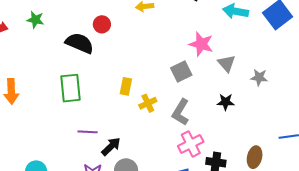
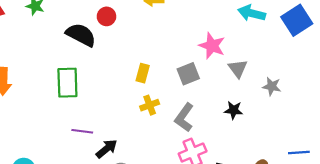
yellow rectangle: (126, 86) -> (143, 73), moved

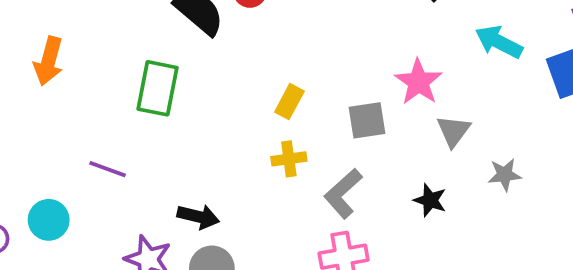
gray star: (272, 86) -> (505, 175), turned -30
purple line: (82, 131) -> (108, 169), moved
black arrow: (107, 149) -> (198, 217), turned 40

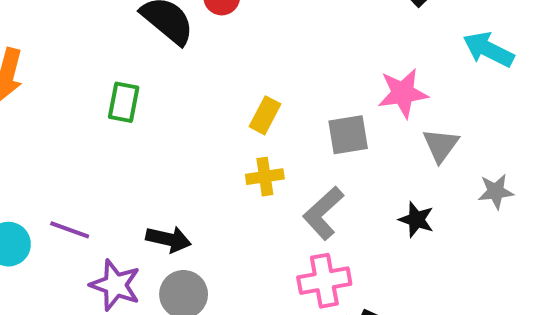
pink star: (418, 82) -> (403, 93), turned 30
green rectangle: (157, 88) -> (124, 102), size x0.7
purple line: (108, 169) -> (70, 230), moved

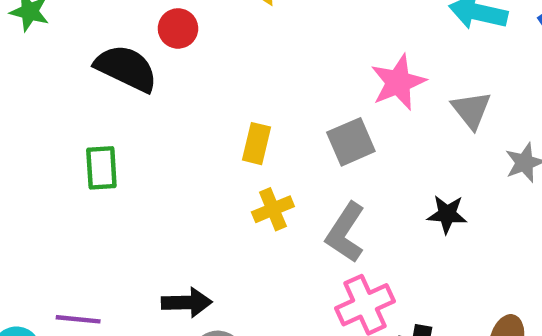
gray triangle: (441, 145) -> (471, 110), moved

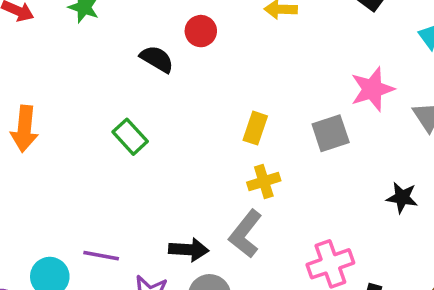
black semicircle: (126, 68) -> (157, 59), size x0.7
green rectangle: (101, 168) -> (130, 137), turned -44
gray L-shape: (345, 233) -> (245, 234), moved

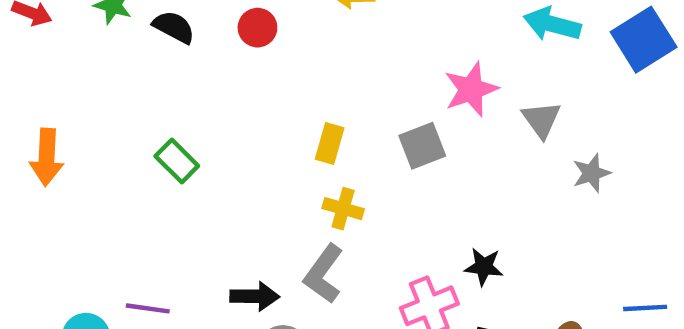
black semicircle: (157, 59) -> (174, 27), moved
yellow cross: (264, 181) -> (343, 209), turned 36
black star: (402, 198) -> (484, 267), moved

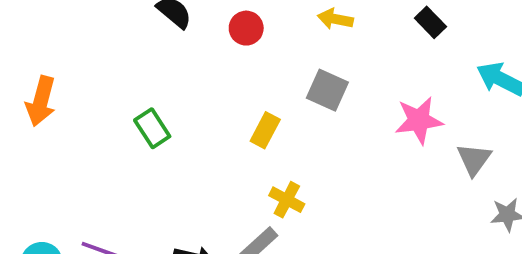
yellow rectangle: (330, 144) -> (265, 130), moved
gray square: (422, 146) -> (327, 90), moved, turned 33

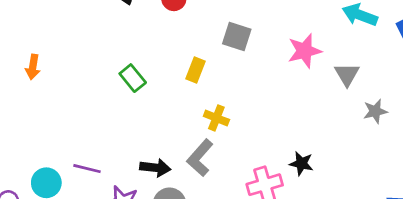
orange arrow: (41, 101) -> (33, 67), size x0.7
green rectangle: (152, 128) -> (133, 78), moved

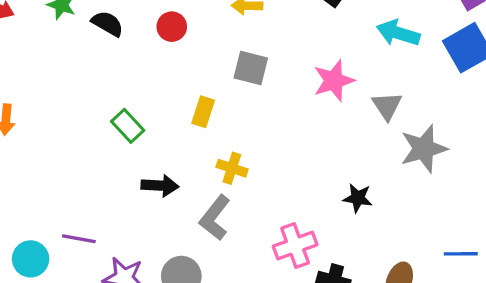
gray star: (375, 111) -> (424, 149), size x1.6
black star: (301, 163) -> (358, 198), moved
black arrow: (155, 168) -> (160, 186), moved

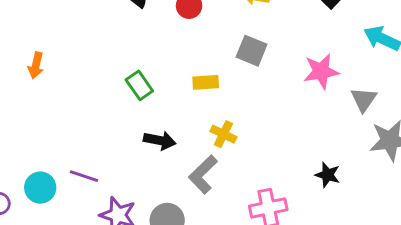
yellow rectangle: (203, 112) -> (206, 82), turned 60

